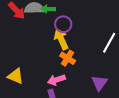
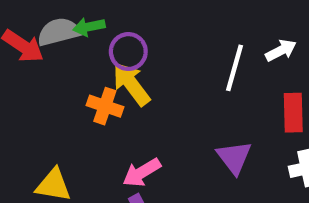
orange cross: (68, 58) -> (105, 106), moved

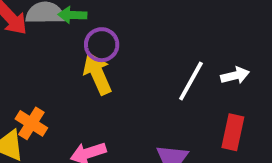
orange cross: (105, 106) -> (31, 123), moved

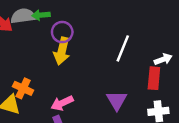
yellow arrow: (97, 74) -> (62, 51), turned -136
white arrow: (235, 75) -> (163, 59), moved

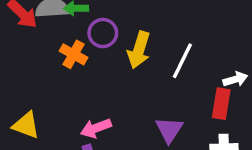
yellow arrow: (62, 51) -> (139, 50), moved
orange cross: (23, 88) -> (74, 54), moved

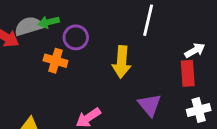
yellow arrow: (139, 50) -> (122, 62), moved
white line: (182, 61) -> (148, 20), moved

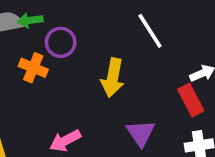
white line: (148, 20) -> (150, 31), turned -52
red rectangle: (188, 73) -> (191, 100), turned -30

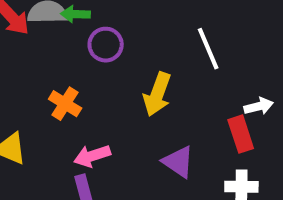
orange cross: (33, 68) -> (65, 104), moved
purple triangle: (141, 133) -> (178, 162), turned -32

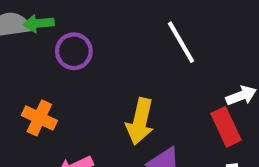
yellow arrow: (157, 94) -> (140, 121), moved

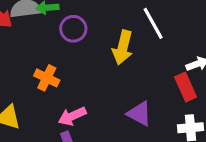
yellow arrow: (140, 121) -> (123, 47), moved

